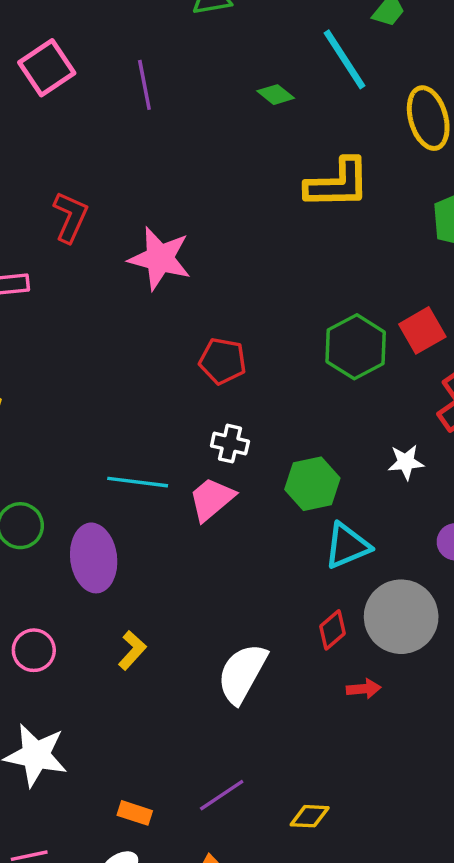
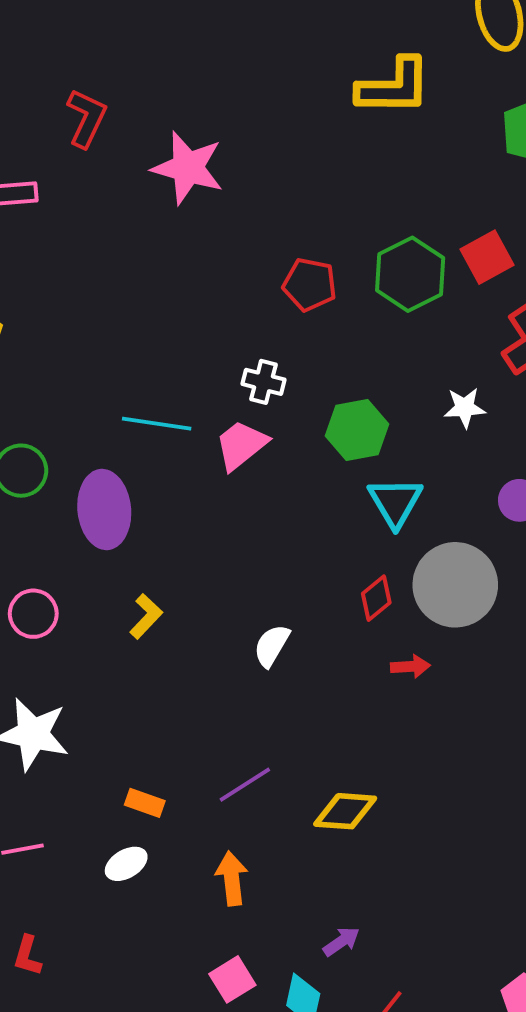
red pentagon: (223, 361) -> (310, 285), moved
cyan triangle: (347, 546) -> (395, 502), turned -39
white semicircle: (242, 673) -> (272, 646), size x0.6
yellow diamond: (310, 816) -> (345, 811), size x1.4

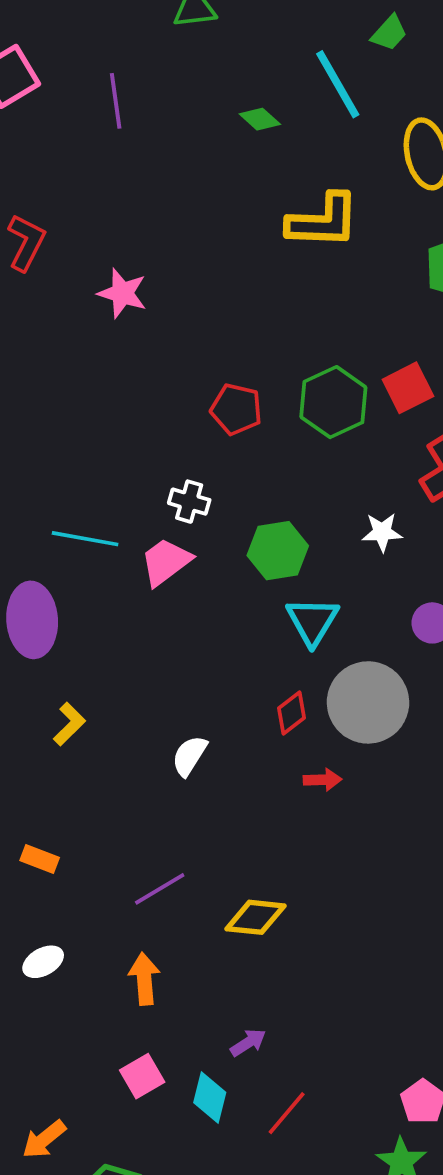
pink star: (188, 168) -> (122, 293), size x0.7
orange rectangle: (145, 803) -> (40, 859), moved

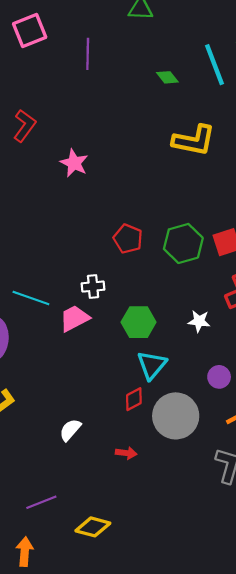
white cross: (189, 502) -> (93, 287), turned -30
red diamond: (292, 713) -> (134, 399), moved
red arrow: (322, 780) -> (126, 453), moved

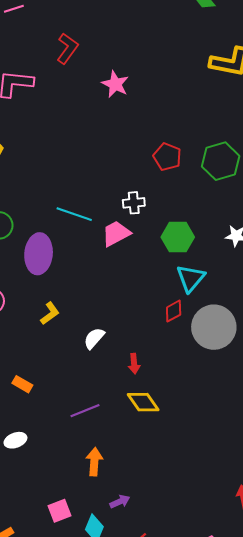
white semicircle: (70, 430) -> (94, 338), moved
red arrow: (126, 453) -> (134, 364), moved, turned 78
yellow diamond: (93, 527) -> (143, 402), moved, turned 40
orange arrow: (25, 552) -> (94, 462), moved

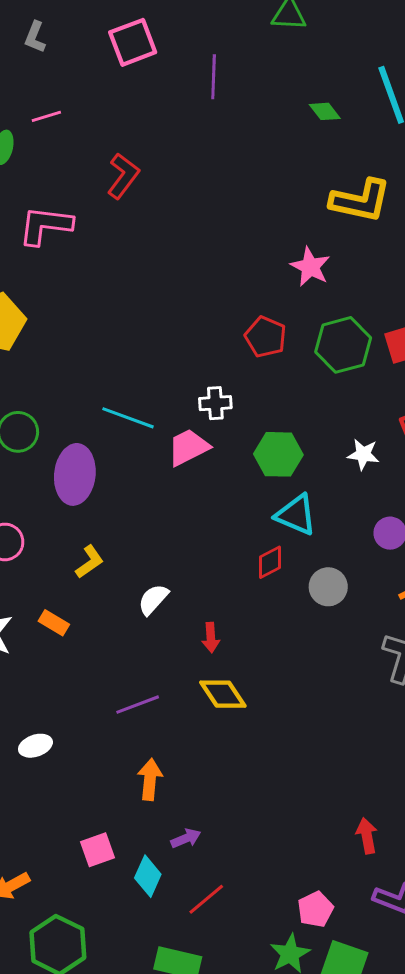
pink star: (115, 84) -> (310, 267), moved
cyan triangle: (191, 278) -> (296, 515), turned -48
gray circle: (214, 327) -> (328, 587), size x0.6
orange rectangle: (22, 384) -> (54, 623), moved

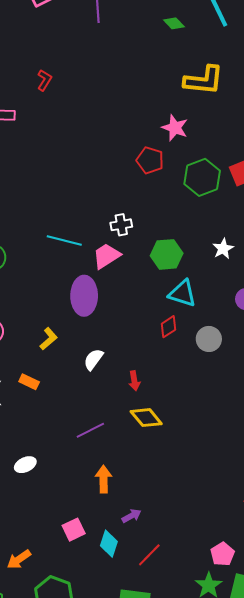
red L-shape: (123, 176) -> (44, 80), size x0.7
red pentagon: (266, 337) -> (150, 160), moved
white star: (363, 454) -> (223, 249), turned -30
purple ellipse: (75, 474) -> (84, 296), moved

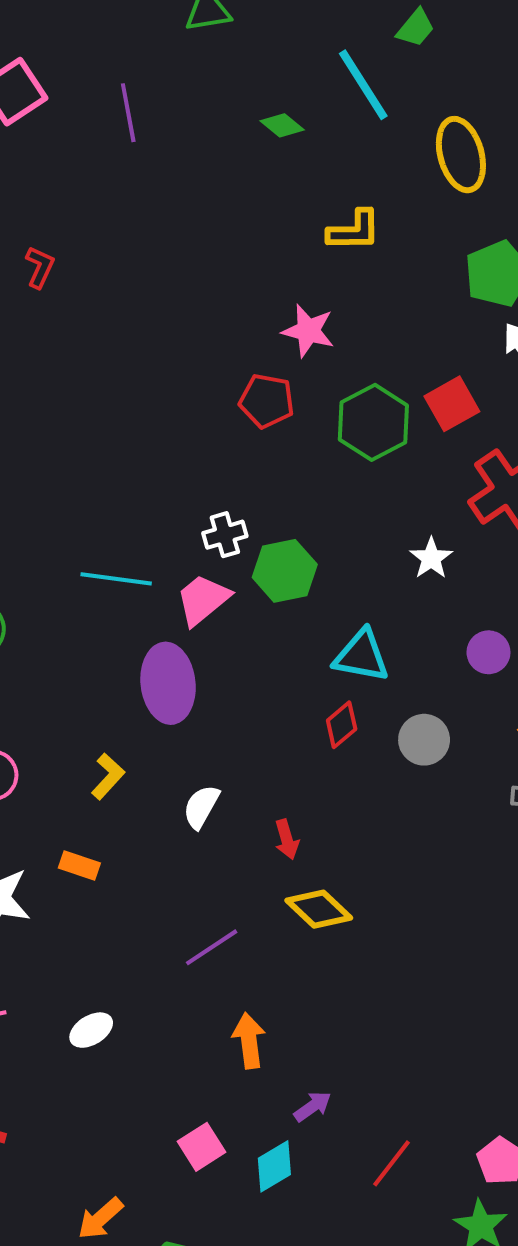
yellow L-shape: (204, 80) -> (354, 231), size x0.7
green hexagon: (167, 254) -> (285, 571), moved
cyan diamond: (109, 544) -> (274, 1166), turned 48
red line: (149, 555) -> (392, 1163), moved

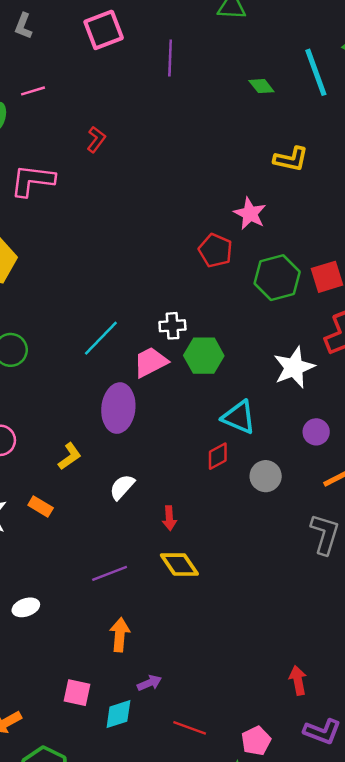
white star: (431, 558) -> (294, 367), size x1.6
cyan line: (116, 579) -> (101, 338), turned -66
pink square: (202, 1147) -> (77, 693), turned 32
red line: (392, 1163) -> (190, 728), turned 60

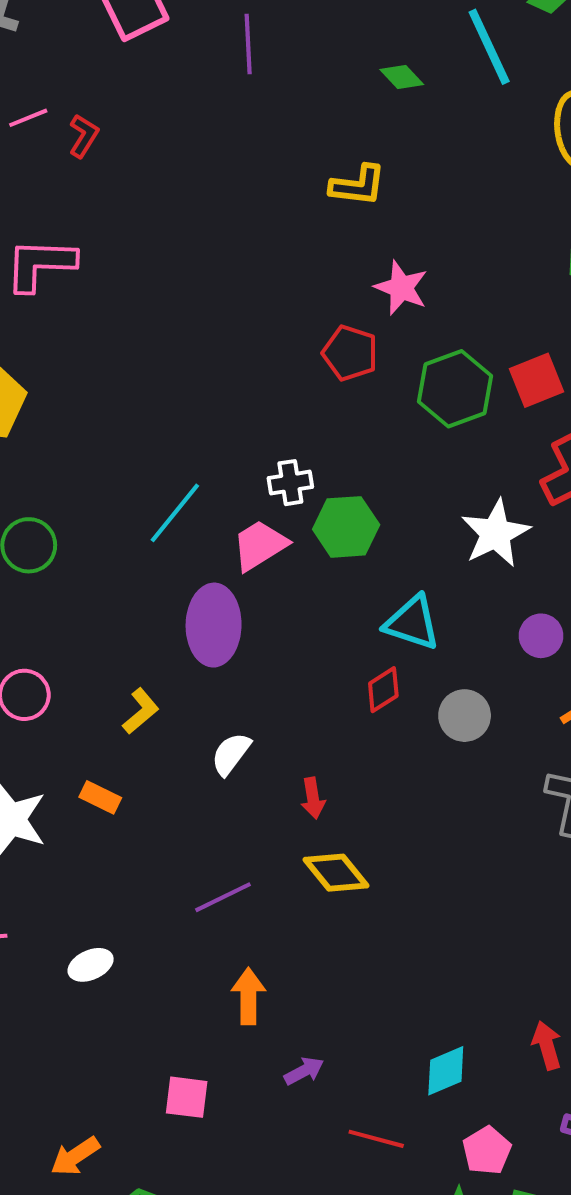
red L-shape: (96, 140) -> (84, 136), moved
yellow L-shape: (291, 159) -> (358, 185), moved
cyan diamond: (118, 714) -> (446, 1071), moved

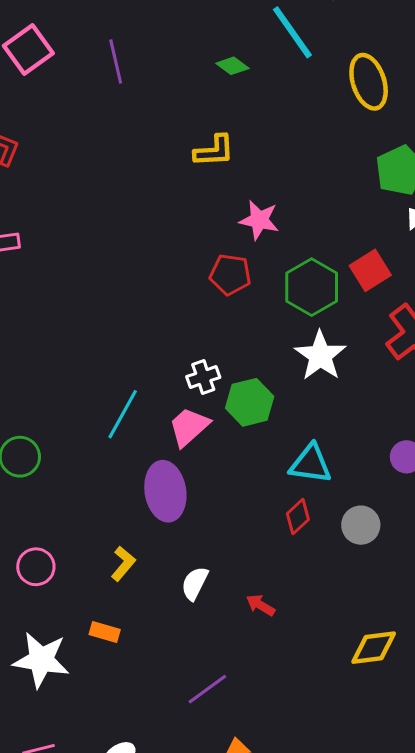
white star: (495, 533) -> (320, 356), moved
red arrow: (313, 798) -> (260, 605), turned 140
yellow diamond: (336, 873) -> (374, 648), moved, turned -48

